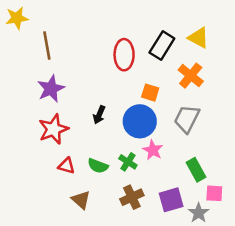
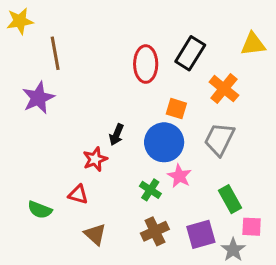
yellow triangle: (199, 38) -> (253, 44), moved, turned -35
purple star: (51, 89) -> (38, 98), moved
red star: (53, 129) -> (95, 159), moved, size x0.7
green semicircle: (98, 166) -> (40, 210), moved

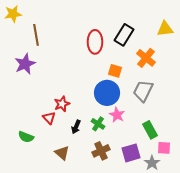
black arrow: (117, 135) -> (76, 127), moved
red triangle: (78, 194) -> (49, 118), moved, turned 32

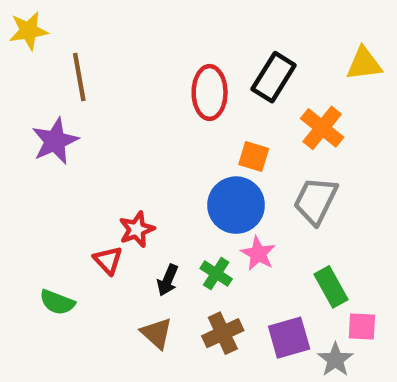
brown triangle: (62, 153) -> (157, 333), moved

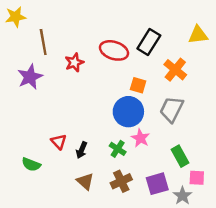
red ellipse: (210, 92) -> (114, 50), turned -72
red star: (137, 229) -> (74, 62), moved
black arrow: (168, 280) -> (82, 150), moved

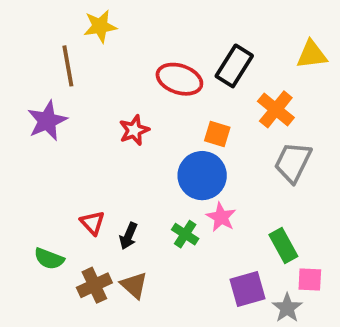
yellow star: (16, 17) -> (100, 26), moved
red star: (74, 62) -> (134, 130), moved
gray trapezoid: (172, 109) -> (293, 162), moved
brown cross: (121, 181) -> (94, 285), moved

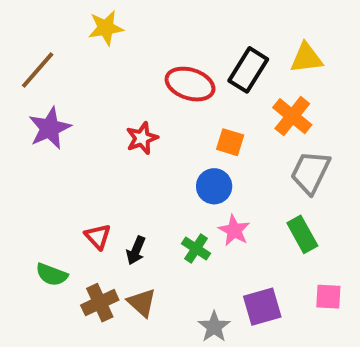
yellow triangle: (312, 55) -> (306, 58), moved
brown line: (68, 66) -> (38, 70), moved, turned 51
blue circle: (202, 176) -> (214, 186), size x0.7
green rectangle: (283, 245) -> (302, 234), moved
gray star: (287, 308) -> (214, 327), moved

